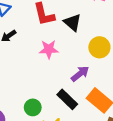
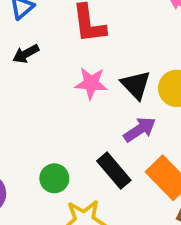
black triangle: (72, 22) -> (136, 85), moved

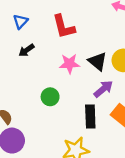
black rectangle: (114, 171) -> (90, 116), turned 45
green circle: (54, 178) -> (50, 97), moved

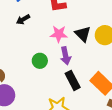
purple arrow: (103, 89) -> (66, 56), moved, turned 114
black rectangle: (90, 116) -> (73, 80), turned -30

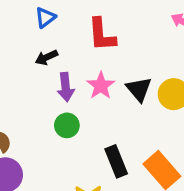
pink star: (59, 34) -> (101, 86), turned 30
purple arrow: (66, 56) -> (66, 87), moved

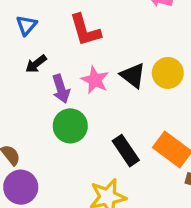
green circle: (67, 125) -> (70, 126), size x1.4

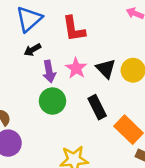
blue triangle: (26, 25) -> (29, 19), size x1.6
black rectangle: (126, 151) -> (97, 107), moved

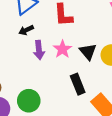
green circle: (52, 101) -> (29, 101), moved

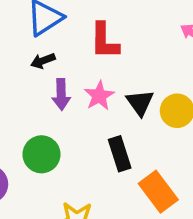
green circle: (29, 101) -> (42, 154), moved

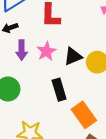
black triangle: (140, 103) -> (73, 56), turned 42

